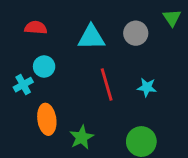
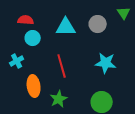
cyan circle: (44, 66) -> (33, 38), moved
red line: (107, 85) -> (62, 66), moved
cyan star: (147, 87) -> (106, 63), size x1.5

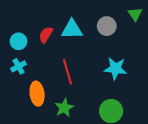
red semicircle: (26, 20) -> (46, 35), moved, turned -63
cyan circle: (33, 38) -> (19, 41), moved

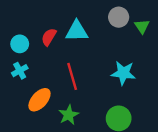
green triangle: (135, 14) -> (142, 26), moved
gray circle: (107, 26) -> (119, 17), moved
orange ellipse: (37, 94) -> (39, 100), turned 50

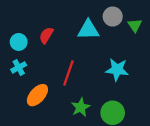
cyan triangle: (77, 31) -> (88, 30), moved
red line: (72, 76) -> (68, 73), turned 35
green star: (69, 115) -> (81, 107), moved

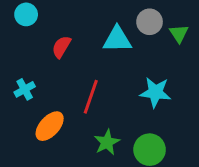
cyan circle: (19, 42) -> (26, 14), moved

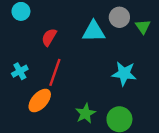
red line: (91, 97) -> (55, 72), moved

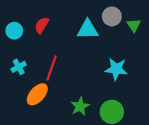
cyan circle: (21, 11) -> (14, 31), moved
red semicircle: (49, 37) -> (42, 25), moved

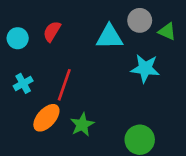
green triangle: (134, 25) -> (167, 31), turned -32
cyan star: (116, 69) -> (145, 68), moved
green star: (80, 106) -> (82, 125), moved

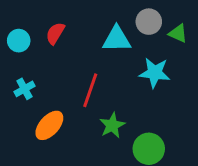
red line: (64, 85) -> (90, 90), moved
green star: (82, 125) -> (112, 125), moved

